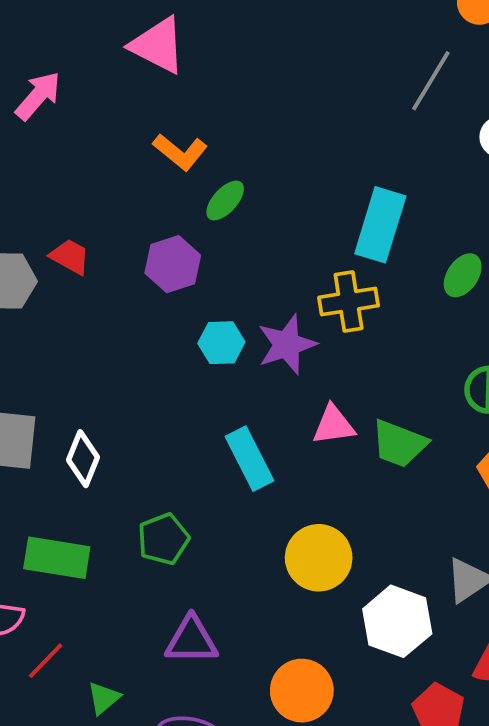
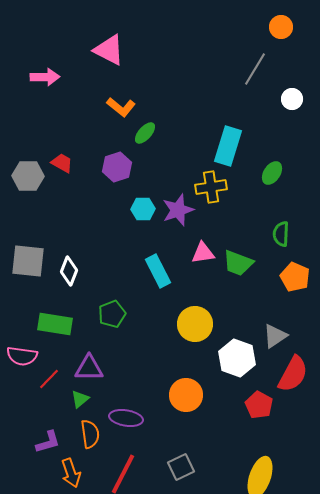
pink arrow: (38, 96) -> (45, 77), turned 48
purple triangle: (191, 640) -> (89, 368), moved

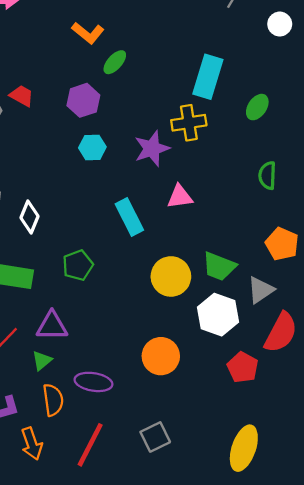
cyan hexagon: (143, 209) -> (92, 147), moved
green trapezoid: (238, 263) -> (219, 266), moved
orange pentagon: (295, 277) -> (282, 244), moved

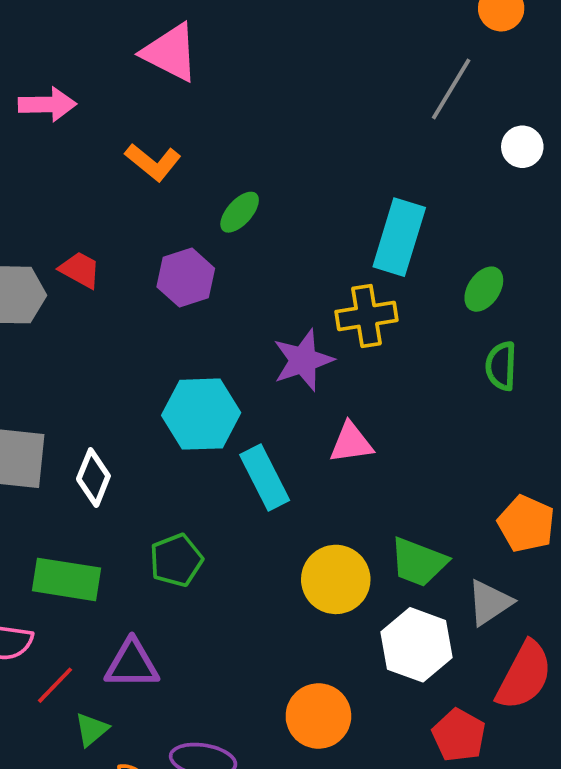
orange L-shape: (88, 33) -> (153, 162), moved
cyan hexagon: (92, 147) -> (201, 414), moved, size x1.6
green semicircle: (267, 175) -> (501, 366), moved
green triangle: (42, 361) -> (92, 729), moved

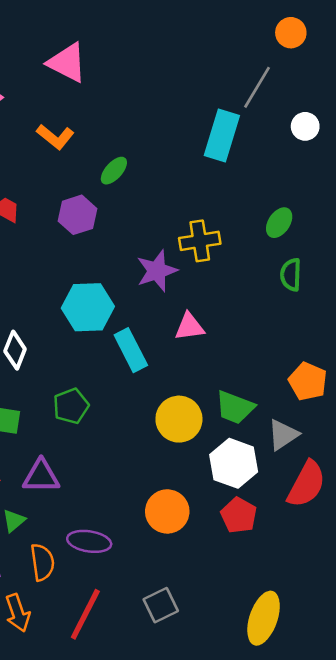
cyan rectangle: (399, 237) -> (222, 135), moved
red pentagon: (459, 735) -> (239, 515), moved

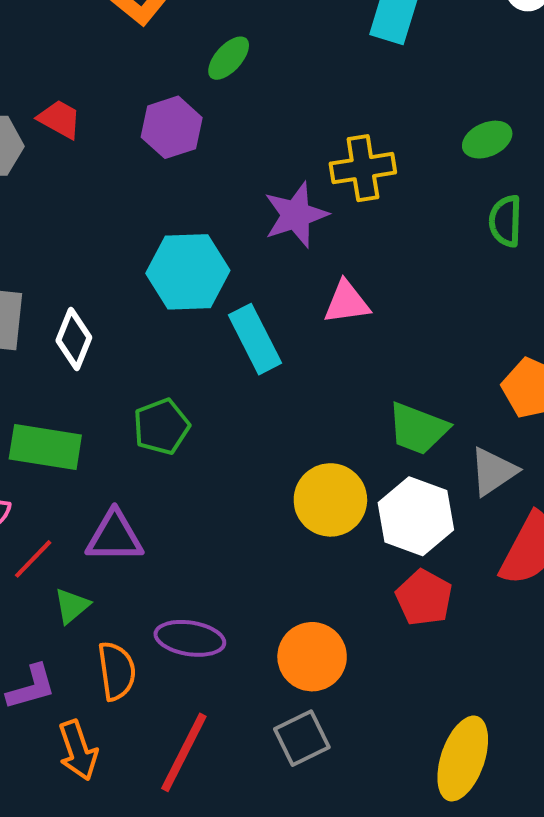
green ellipse: (279, 223) -> (487, 140), turned 32
yellow circle: (179, 419) -> (330, 500), moved
orange circle: (167, 511) -> (312, 657), moved

